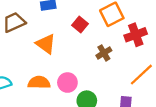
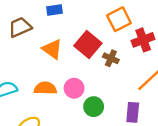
red square: (80, 25) -> (88, 44), moved, size x1.6
brown cross: (104, 53) -> (111, 58), turned -35

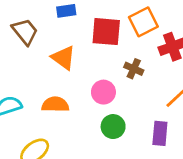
brown trapezoid: (20, 27) -> (25, 32), turned 75
red square: (88, 44) -> (106, 32), moved, turned -35
pink circle: (74, 88) -> (103, 92), moved

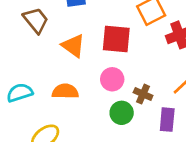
red square: (106, 32) -> (116, 39), moved
brown cross: (134, 69) -> (143, 94), moved

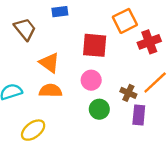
orange triangle: (73, 46) -> (49, 63), moved
brown cross: (143, 94) -> (128, 93), moved

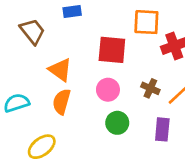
orange square: (125, 21) -> (146, 22), turned 30
orange semicircle: (51, 91) -> (62, 102), turned -75
brown cross: (128, 93) -> (150, 88), moved

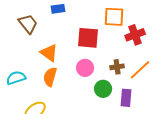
brown cross: (150, 88) -> (117, 67), turned -32
green circle: (117, 123) -> (103, 89), moved

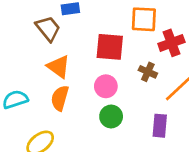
brown trapezoid: (28, 24) -> (48, 28), moved
brown cross: (117, 67) -> (148, 72), moved, turned 32
green circle: (103, 89) -> (111, 116), moved

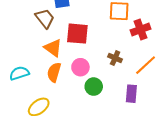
red square: (110, 47) -> (77, 34), moved
brown cross: (148, 72) -> (115, 58), moved
pink circle: (106, 86) -> (80, 67), moved

